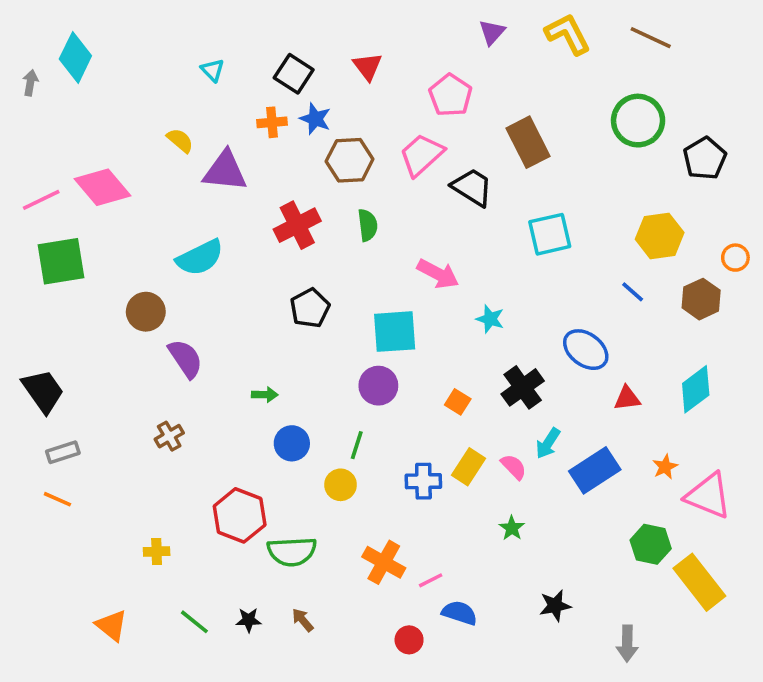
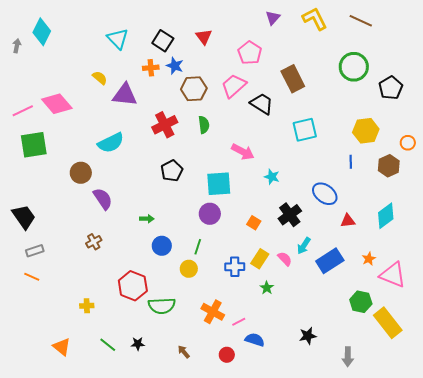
cyan triangle: (212, 70) -> (118, 39), size x1.6
blue line: (633, 292) -> (351, 162), turned 48
green star: (512, 528) -> (267, 288), moved
brown arrow: (303, 620) -> (184, 352), moved

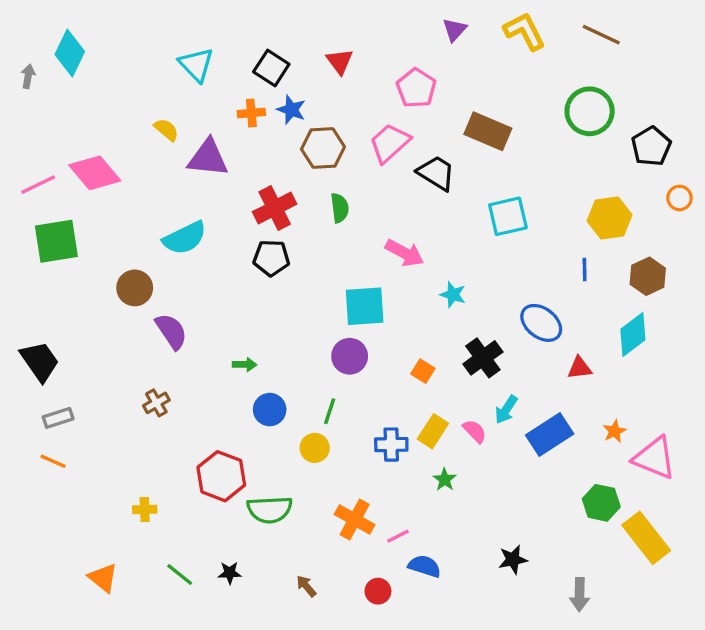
brown rectangle: (293, 79) -> (488, 131), turned -40
orange circle: (408, 143) -> (680, 198), moved
black pentagon: (172, 171) -> (271, 258), moved, turned 30
cyan diamond: (386, 216) -> (633, 335), moved

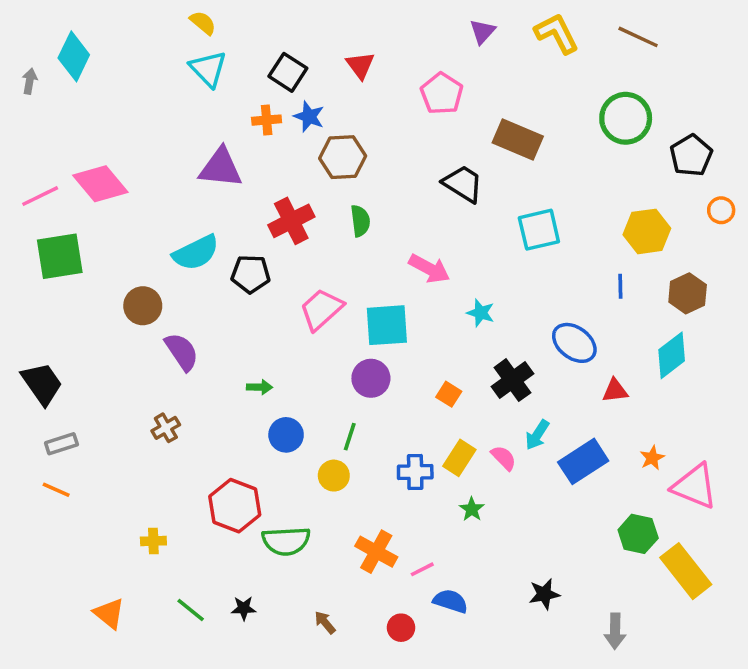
yellow semicircle: (166, 130) -> (203, 23), moved
pink trapezoid: (390, 143) -> (321, 309), moved
black pentagon: (271, 258) -> (251, 274), moved

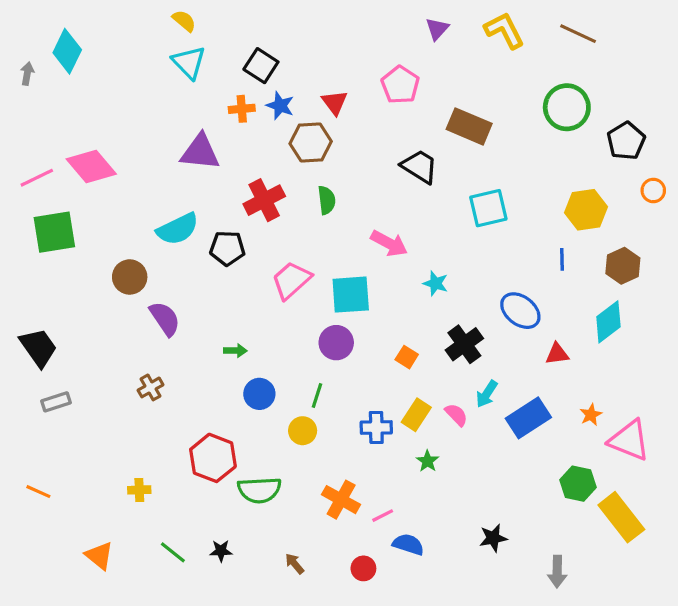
red triangle: (360, 65) -> (335, 102), moved
orange line: (56, 490) -> (38, 492), moved

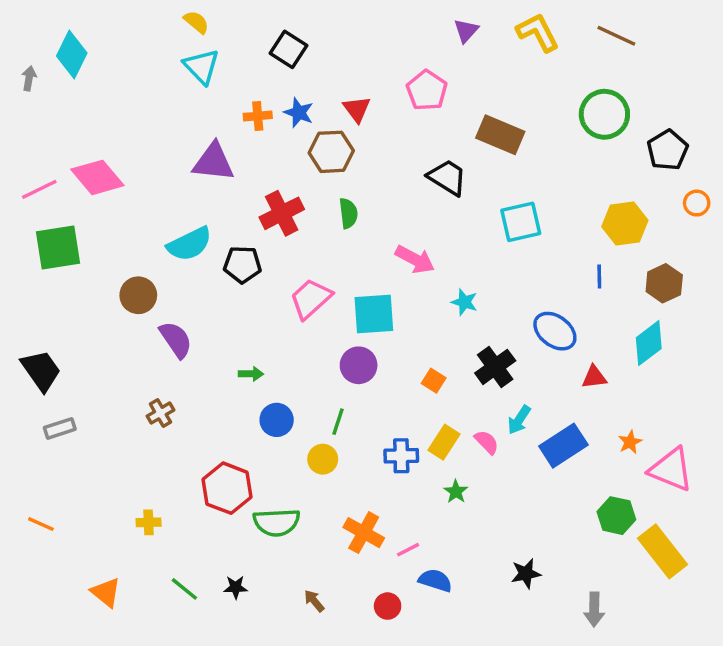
black square: (261, 66) -> (289, 49), moved

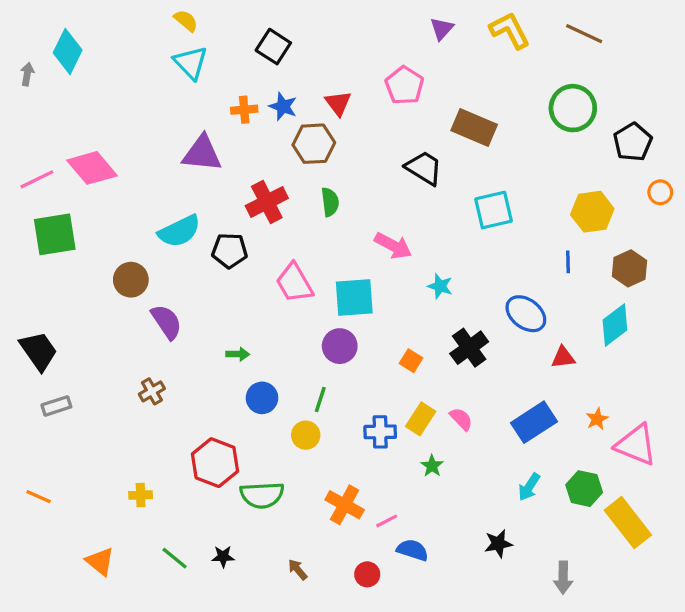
pink trapezoid: (311, 299) -> (294, 283), turned -78
cyan arrow: (519, 420) -> (529, 487), moved

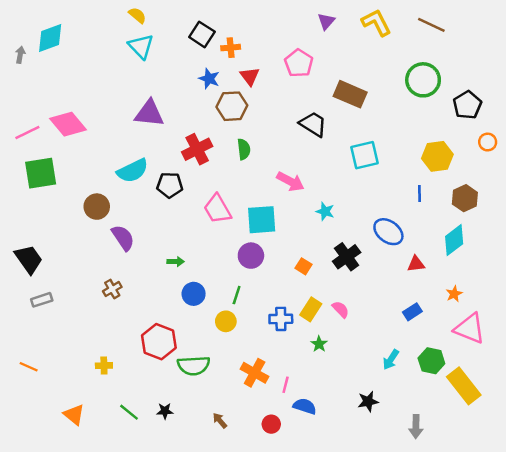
cyan diamond: (68, 51) -> (50, 38), turned 44
orange cross: (244, 110) -> (231, 48), moved
orange star: (597, 419) -> (454, 294), moved
blue rectangle: (534, 422) -> (412, 312), moved, size x0.6
pink line: (387, 521) -> (286, 385), turned -49

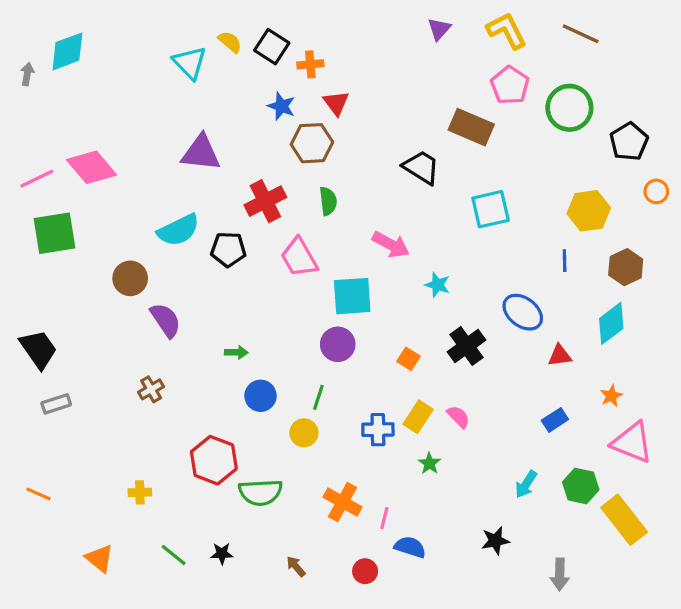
yellow semicircle: (137, 15) -> (230, 42), moved
pink pentagon: (299, 63) -> (510, 85), moved
pink trapezoid: (217, 209) -> (299, 257), moved

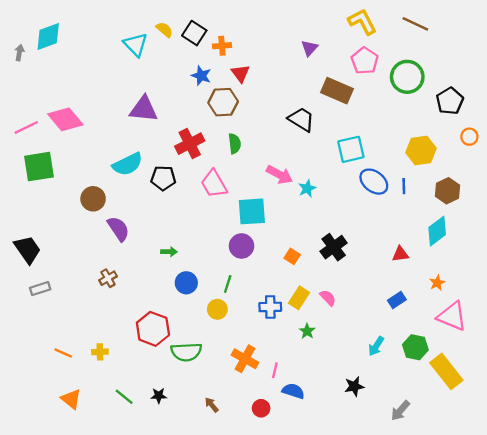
purple triangle: (439, 29) -> (309, 48), moved
cyan star: (437, 285) -> (307, 188), moved, turned 30
blue ellipse: (523, 312) -> (374, 182), moved
orange line: (38, 494) -> (63, 353), moved
gray arrow: (560, 574) -> (400, 411), turned 40

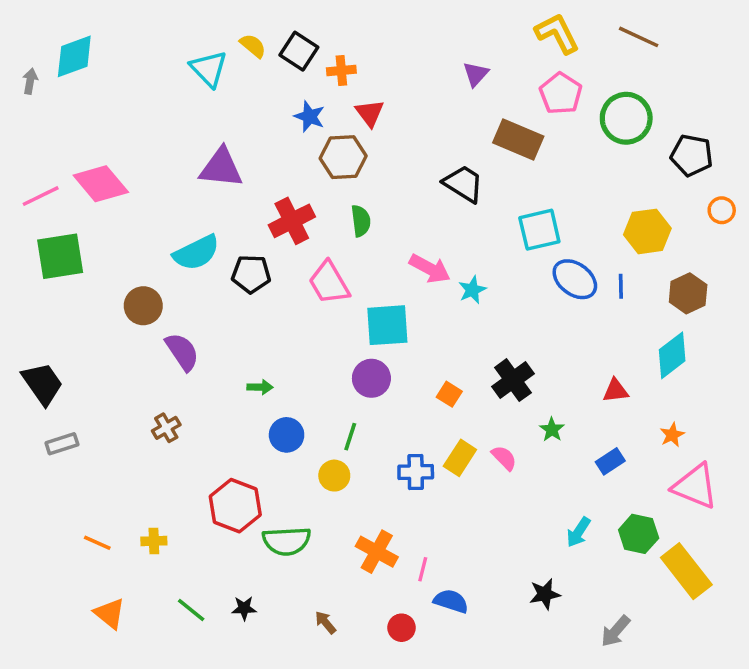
black pentagon: (450, 101) -> (692, 155), turned -30
green star: (307, 331) -> (552, 430), moved

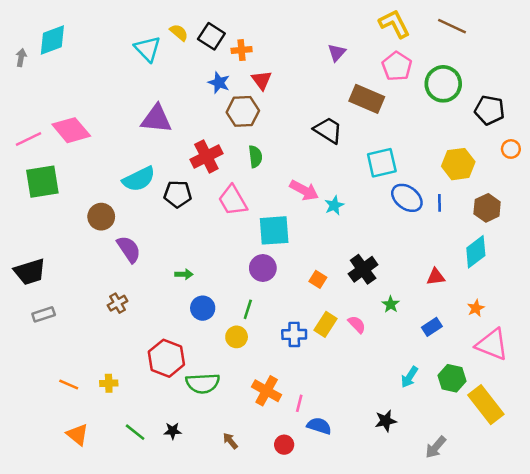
black trapezoid: (42, 384) -> (30, 272), turned 108

